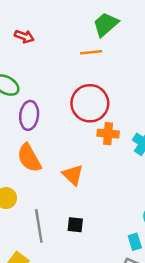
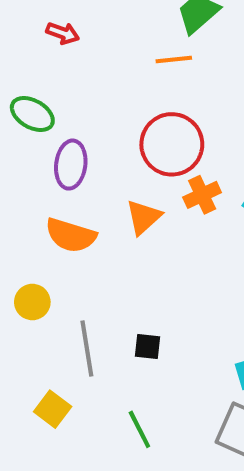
orange cross: (108, 134) -> (202, 195), turned -30
orange semicircle: (29, 158) -> (71, 235), turned -44
orange triangle: (73, 175) -> (144, 217), moved, turned 35

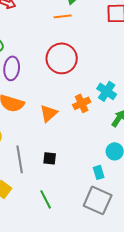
orange cross: (202, 195) -> (82, 103), moved
orange triangle: (144, 217) -> (49, 113), moved

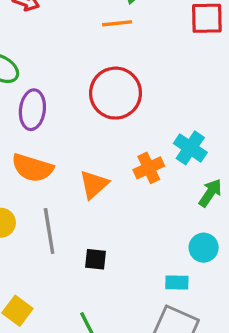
gray line: (20, 159) -> (49, 231), moved
cyan rectangle: (99, 172) -> (177, 283), turned -72

